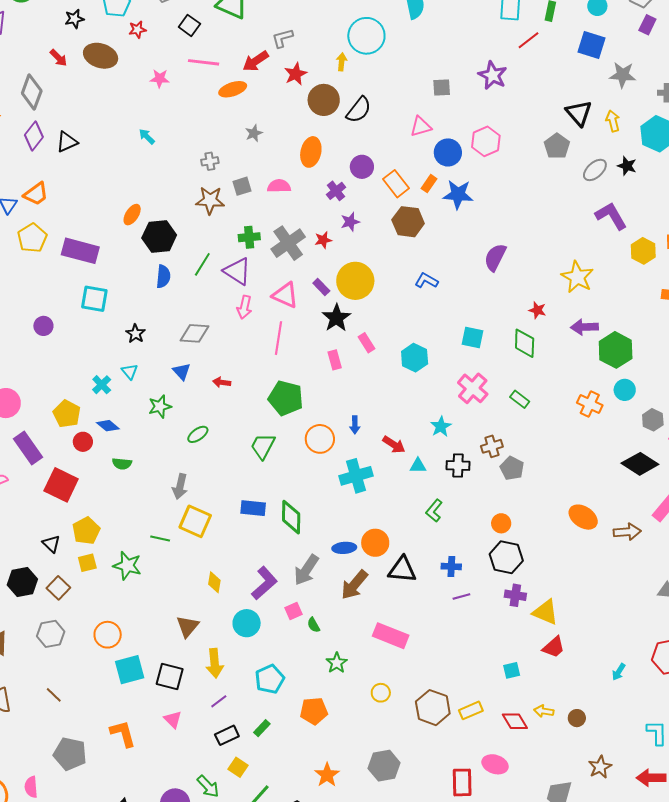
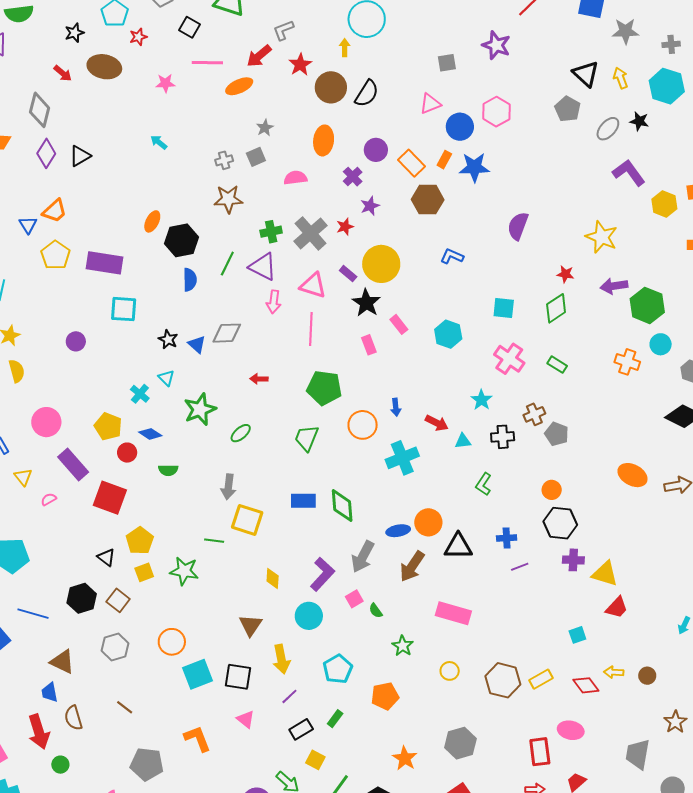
gray square: (242, 186) -> (256, 157), moved
green diamond: (525, 343) -> (556, 308), turned 60
blue triangle: (182, 371) -> (197, 344), moved
green star: (160, 406) -> (200, 409), size x1.4

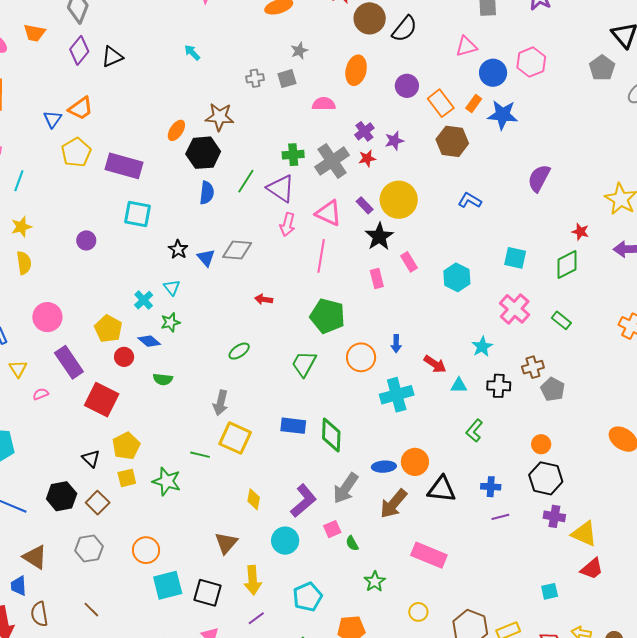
purple cross: (353, 177) -> (364, 131), moved
brown star: (228, 199) -> (220, 117), moved
green star: (200, 409) -> (170, 322), moved, size x0.6

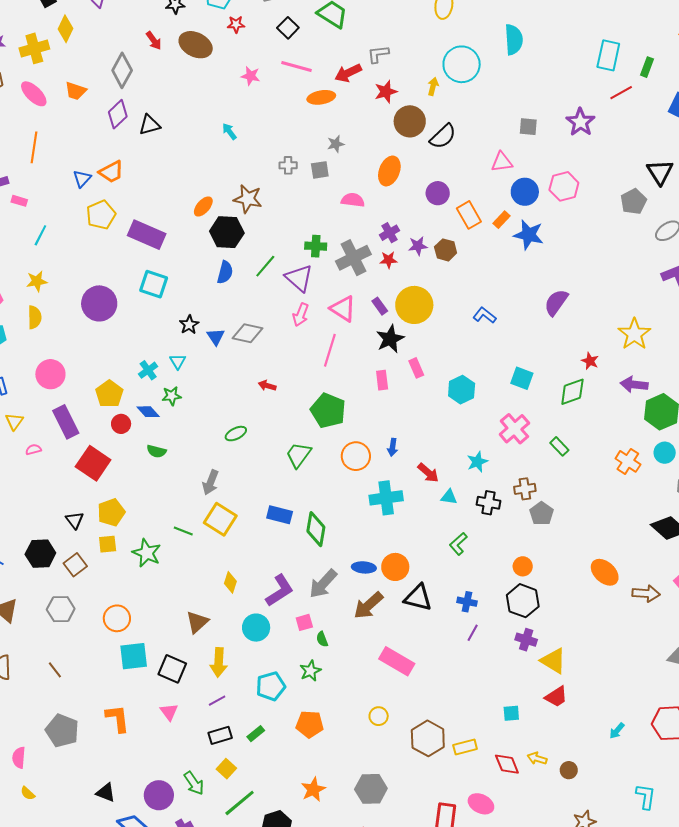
brown hexagon: (452, 141) -> (446, 250), moved, size x0.7
purple circle: (86, 240) -> (99, 303), size x1.8
purple line: (500, 517) -> (473, 633), turned -54
green star: (375, 582) -> (310, 671), moved

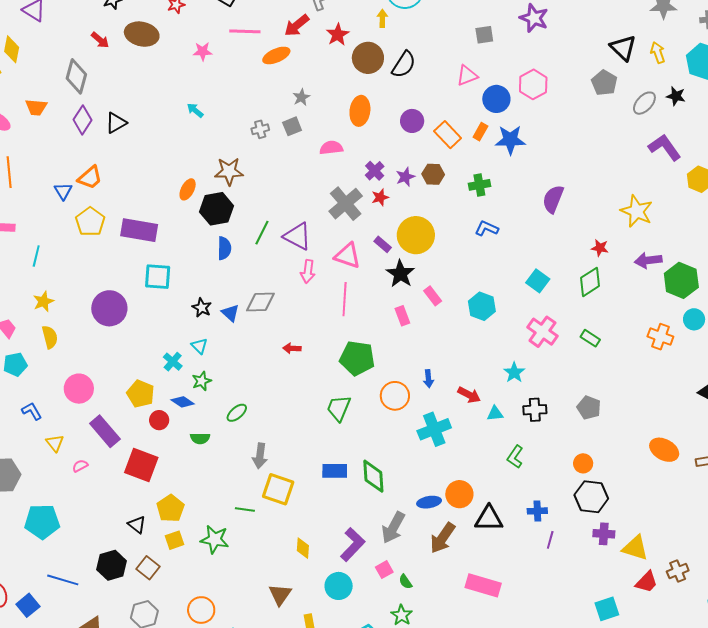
green cross: (316, 246) -> (479, 185), moved
cyan square: (522, 378) -> (538, 281), turned 30
green ellipse: (236, 434) -> (237, 413), moved
brown cross: (525, 489) -> (678, 571), moved
cyan square: (511, 713) -> (607, 609), size x1.4

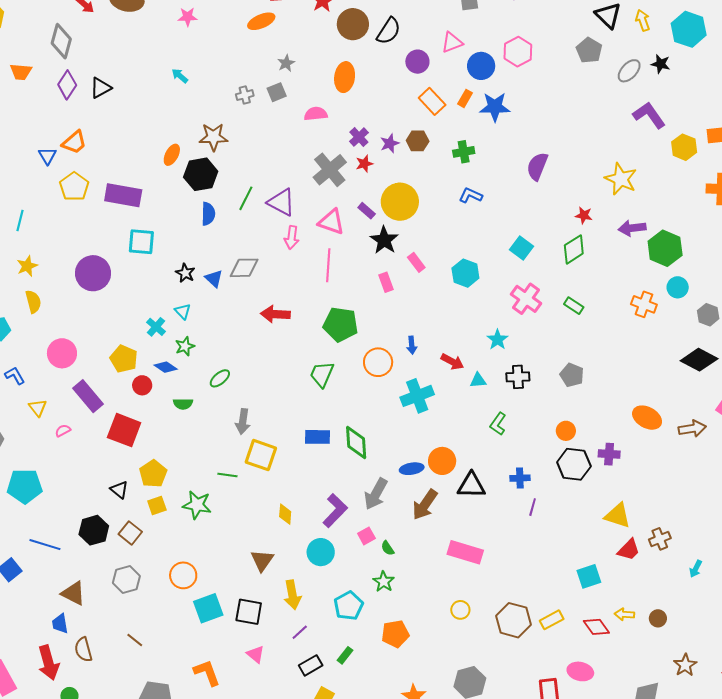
purple circle: (412, 121) -> (417, 62), moved
red arrow: (292, 348) -> (275, 314), size x1.6
purple cross: (604, 534) -> (609, 454), moved

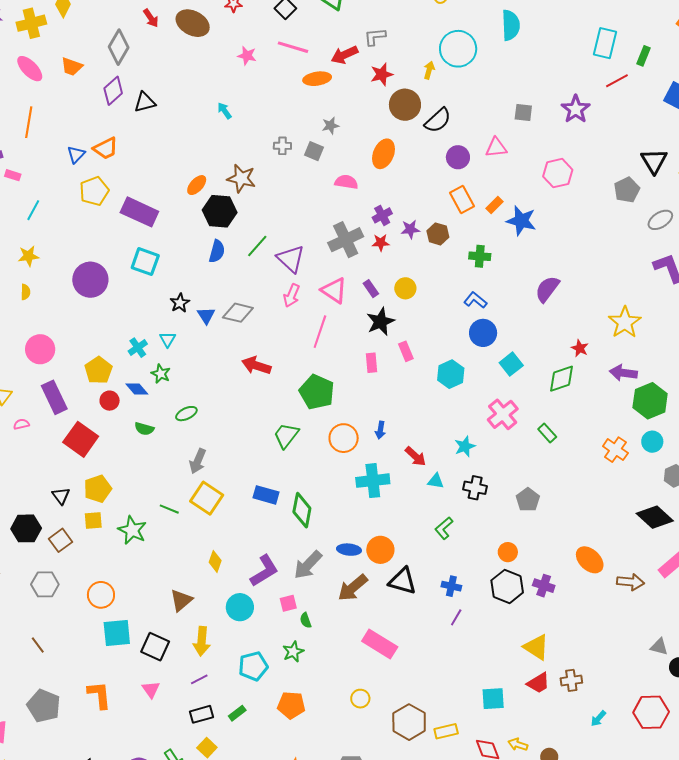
blue circle: (481, 66) -> (483, 333), moved
gray square: (277, 92) -> (314, 151), turned 30
yellow circle: (400, 202) -> (405, 288), size x0.6
yellow semicircle: (33, 302) -> (25, 292), size x0.7
green star: (185, 346) -> (161, 374), turned 30

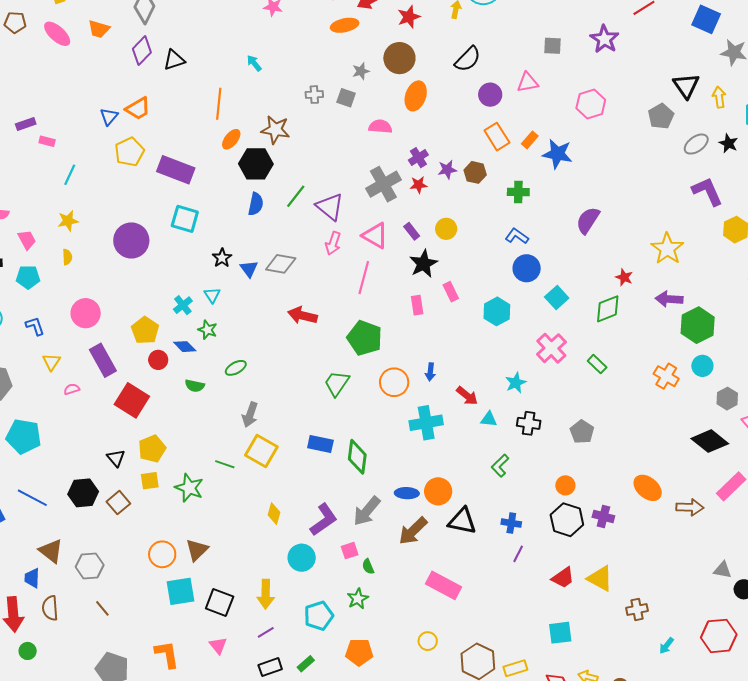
brown circle: (405, 105) -> (399, 58), moved
orange line: (29, 122) -> (219, 104), moved
gray hexagon: (45, 584) -> (90, 566), moved
brown triangle: (181, 600) -> (197, 550), moved
red trapezoid: (538, 683) -> (563, 578), moved

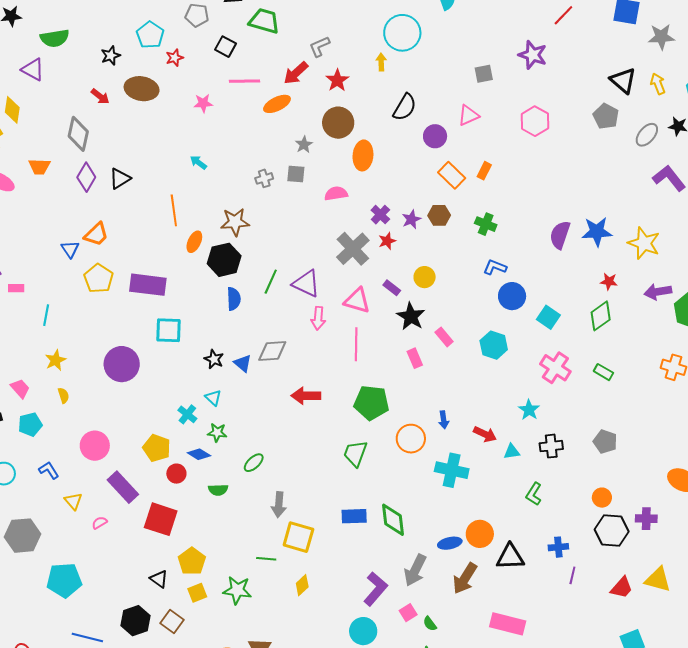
blue star: (557, 154) -> (597, 232), moved
green cross: (518, 192) -> (486, 224), turned 35
cyan cross: (426, 423) -> (452, 470), turned 36
yellow diamond: (274, 514) -> (302, 585), moved, turned 45

